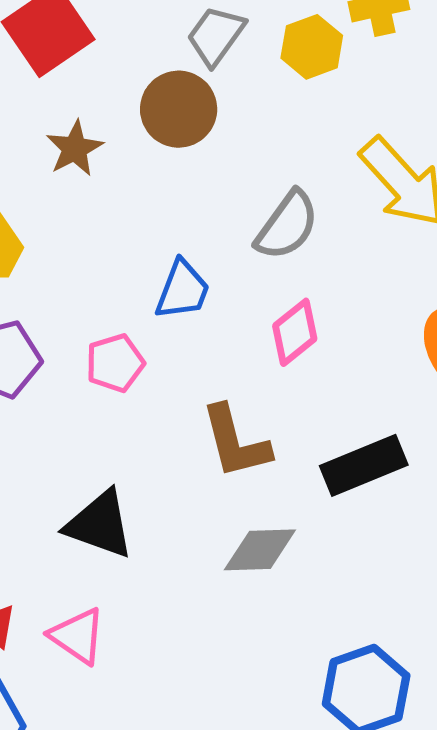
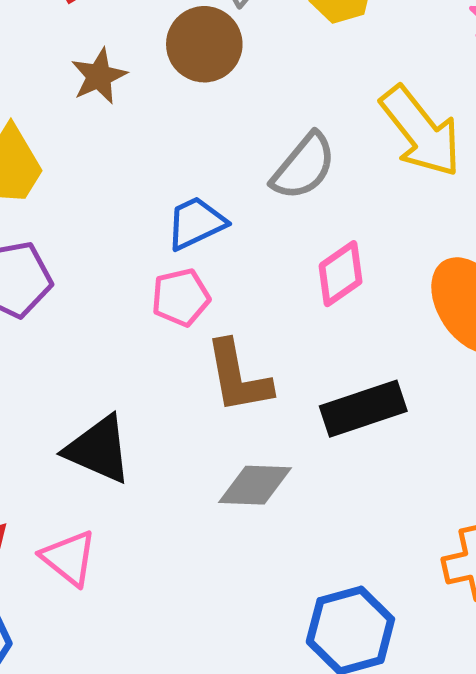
blue trapezoid: (182, 290) -> (196, 223), turned -140
pink diamond: (295, 332) -> (341, 274), moved
pink pentagon: (115, 363) -> (181, 297), moved

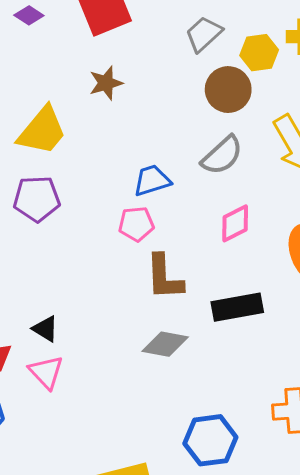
brown circle: (204, 44) -> (228, 90), moved
black triangle: (98, 449) -> (45, 329), moved, size x0.6

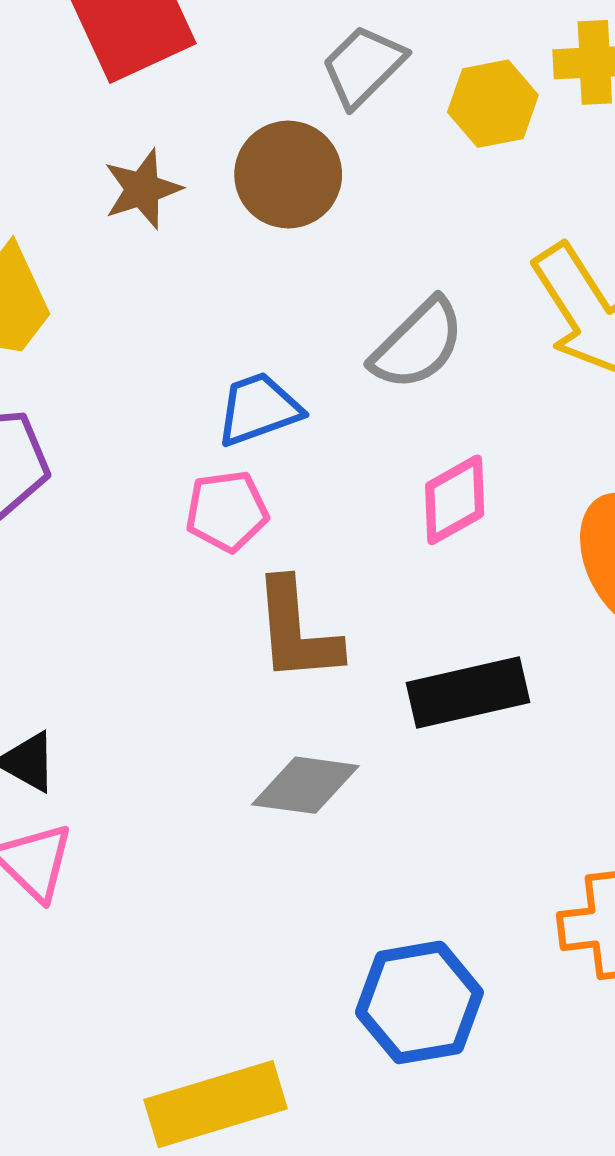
brown circle: (228, 90) -> (288, 175), moved

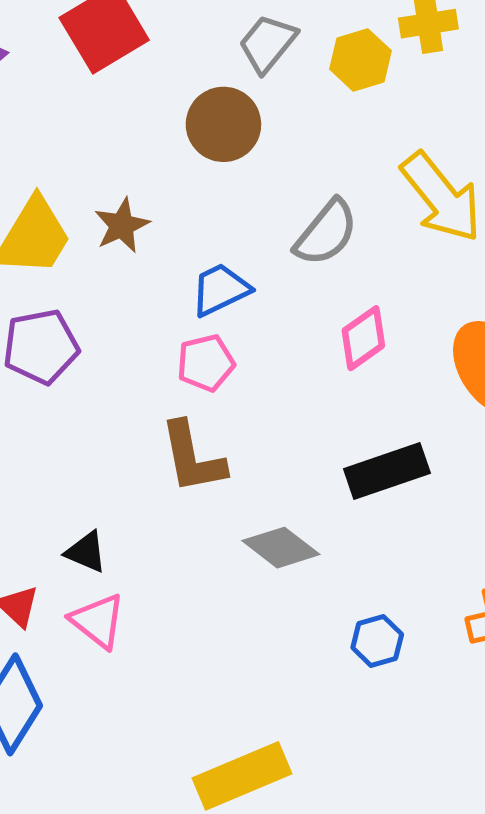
brown star: (142, 189) -> (122, 225), moved
brown L-shape: (297, 631) -> (193, 458), moved
gray diamond: (305, 785) -> (281, 548), turned 36
blue hexagon: (419, 1002) -> (377, 641), moved, size x0.6

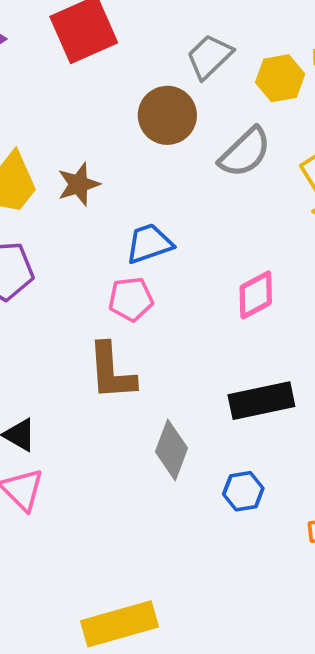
gray semicircle: (326, 233) -> (245, 152), moved
gray diamond: (281, 548) -> (172, 450), turned 66
blue hexagon: (377, 641) -> (243, 491), moved

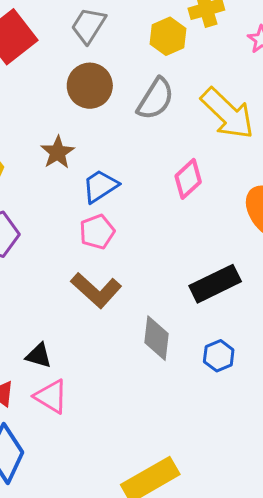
gray trapezoid: (209, 57) -> (88, 26), moved
brown star: (79, 184) -> (58, 152), moved
pink diamond: (256, 295) -> (188, 179), moved
brown L-shape: (111, 372) -> (96, 290), turned -30

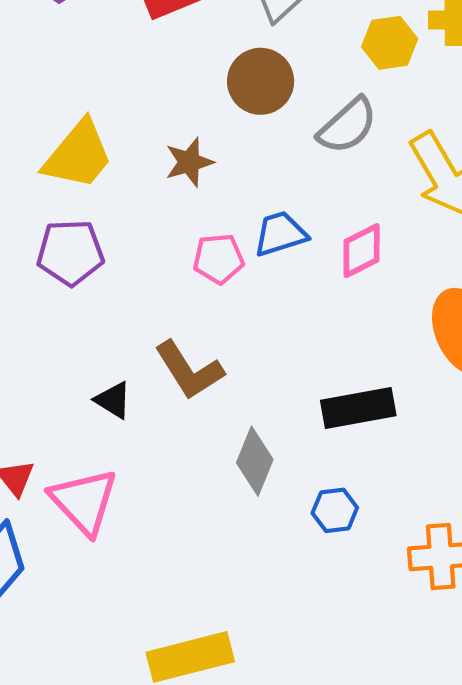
blue trapezoid: (100, 186) -> (280, 234), moved
pink pentagon: (97, 232) -> (218, 259), moved
black triangle: (39, 356) -> (113, 400), moved
pink triangle: (51, 396) -> (84, 501), size x1.4

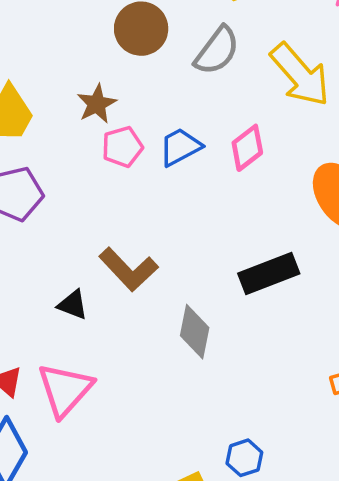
pink pentagon: (218, 259) -> (122, 147), moved
pink triangle: (84, 501) -> (65, 390), turned 36
blue hexagon: (335, 510) -> (244, 458), moved

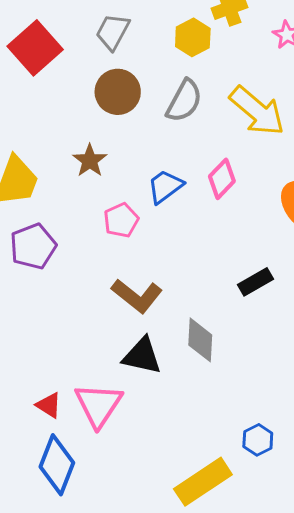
pink pentagon: (122, 147) -> (121, 220), moved
black rectangle: (269, 273) -> (255, 282), size x0.7
black triangle: (73, 305) -> (142, 356), moved, size x1.5

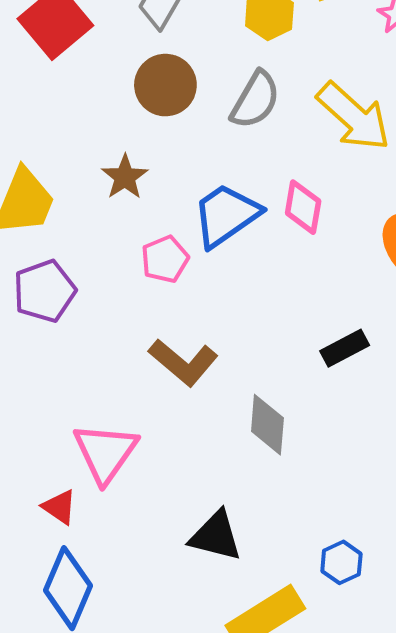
pink diamond: (222, 179) -> (303, 207), turned -36
blue trapezoid: (165, 186) -> (226, 215), size x1.4
black triangle: (142, 356) -> (216, 536), moved
pink triangle: (99, 405) -> (105, 453), moved

